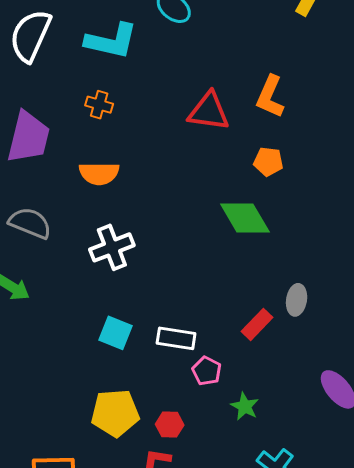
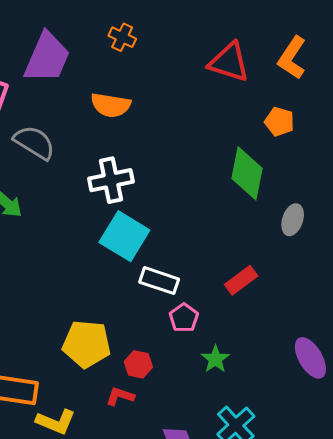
green diamond: (245, 218) -> (247, 173), turned 32
gray ellipse: (297, 300) -> (293, 220), moved
cyan square: (115, 333) -> (124, 236), moved, size x1.4

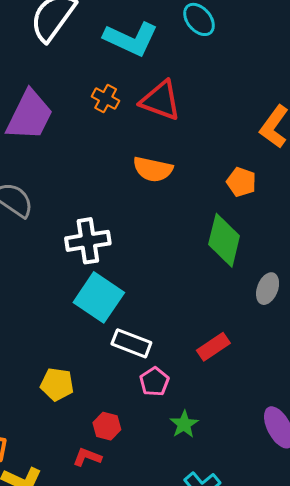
red triangle: (229, 62) -> (161, 101), moved
orange semicircle: (111, 105) -> (153, 169), moved
orange pentagon: (279, 122) -> (241, 182), moved
yellow pentagon: (87, 344) -> (57, 384), moved, size x0.7

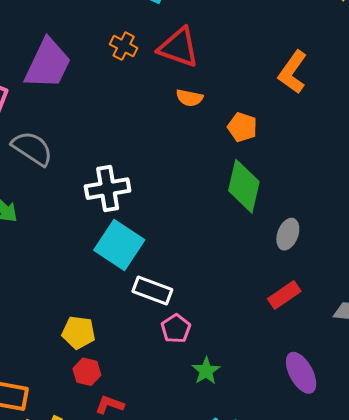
orange semicircle: (153, 169) -> (189, 98), moved, size x0.7
orange pentagon: (241, 182) -> (242, 127), moved
red rectangle: (213, 347) -> (284, 295), moved
red hexagon: (107, 426) -> (87, 372), moved

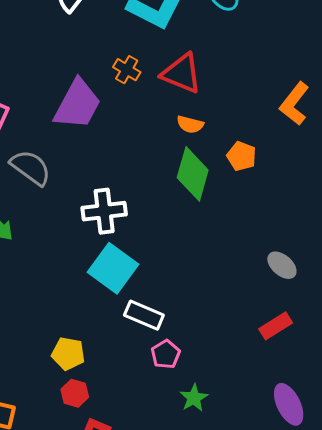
purple trapezoid: (48, 64) -> (77, 104), moved
green diamond: (244, 186) -> (193, 174), moved
gray ellipse: (288, 234) -> (282, 265), turned -72

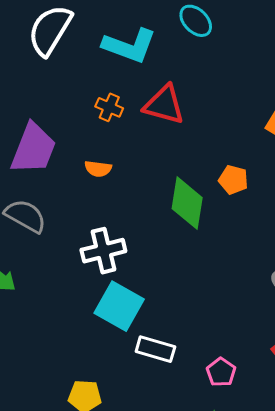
purple trapezoid: (77, 104) -> (33, 149), moved
orange semicircle: (190, 124) -> (98, 169), moved
pink pentagon: (166, 354) -> (221, 372), moved

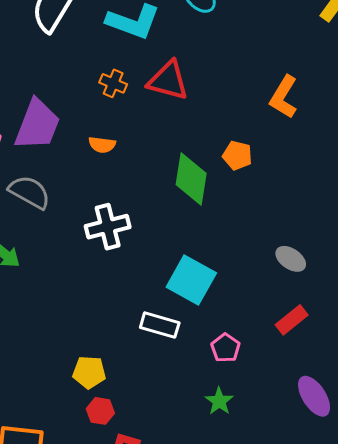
cyan square: (119, 306) -> (191, 280), moved

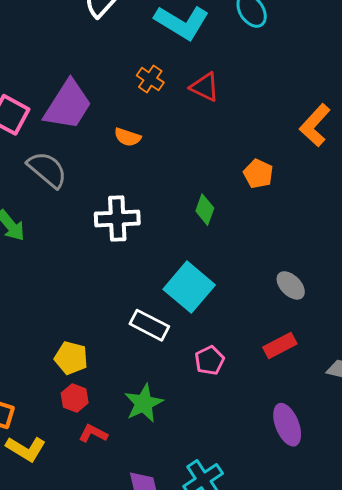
red triangle: (168, 81) -> (205, 87), size x0.7
green diamond: (191, 179) -> (205, 210), moved, size x0.6
green star: (219, 401) -> (144, 403), moved, size x1.4

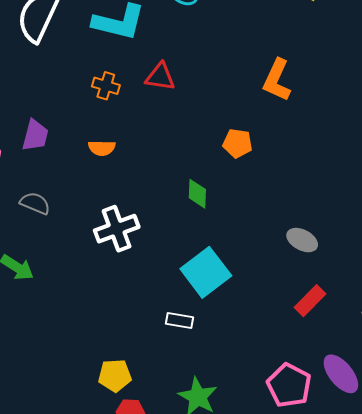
purple trapezoid: (68, 105) -> (35, 135), size x0.6
gray semicircle: (47, 170) -> (35, 203), size x0.7
cyan square: (189, 287) -> (206, 272), turned 30
white rectangle: (149, 325) -> (180, 321), size x0.7
pink pentagon: (210, 360) -> (289, 385), moved, size x1.5

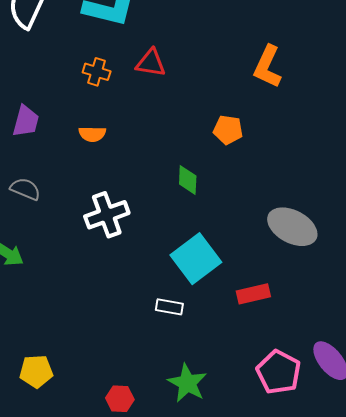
gray ellipse: (302, 240) -> (292, 227), size x1.6
red rectangle: (310, 301) -> (253, 294), moved, turned 32
yellow pentagon: (115, 375) -> (36, 371), moved

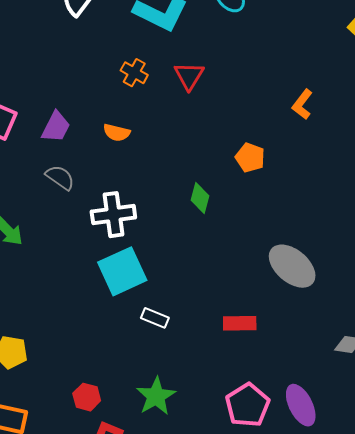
red triangle: (151, 63) -> (189, 76), turned 40
orange L-shape: (268, 67) -> (302, 104), size x0.7
purple trapezoid: (26, 121) -> (56, 127), moved
gray semicircle: (25, 189) -> (60, 177), moved
cyan square: (196, 259) -> (122, 271), moved

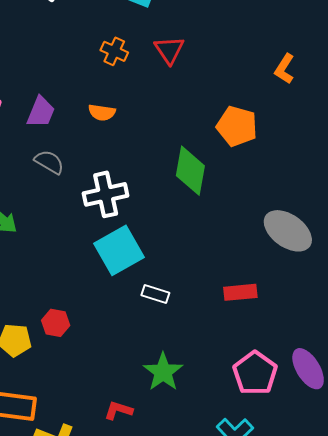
orange pentagon: (250, 158) -> (237, 126), size x1.4
green diamond: (200, 198) -> (190, 171), size x1.6
red hexagon: (87, 397) -> (56, 323), moved

